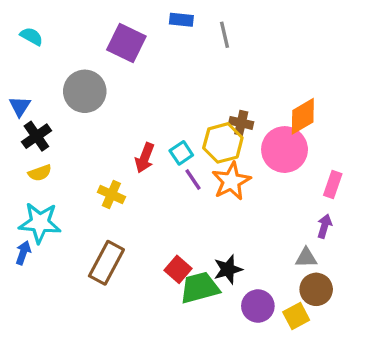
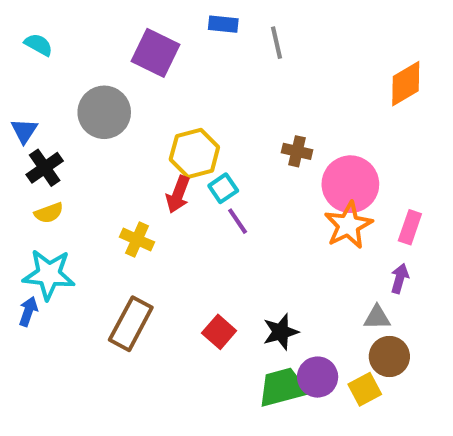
orange diamond: (303, 116) -> (406, 84), moved
yellow hexagon: (223, 143) -> (194, 153), moved
orange star: (231, 181) -> (348, 225), moved
green trapezoid: (200, 288) -> (283, 387), moved

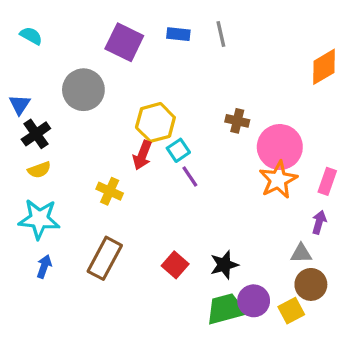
blue rectangle: (223, 24) -> (178, 34), moved
blue arrow: (28, 311) -> (44, 266), moved

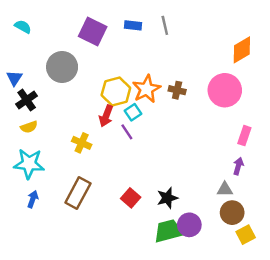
pink circle: (280, 147) -> (225, 90), moved
purple line: (190, 176) -> (127, 132), moved
orange star: (278, 180) -> (146, 89), moved
yellow square: (291, 311) -> (246, 235), moved

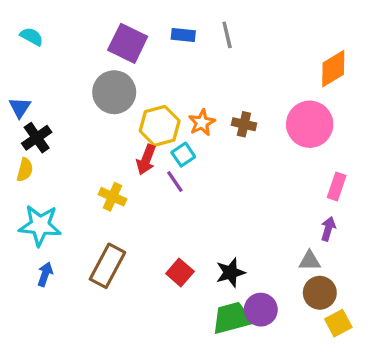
gray circle: (62, 67) -> (114, 92), moved
orange star: (146, 89) -> (202, 123), size x0.7
yellow semicircle: (29, 127) -> (25, 170), moved, turned -56

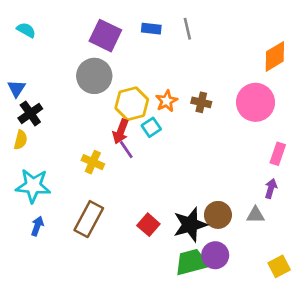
purple line: (175, 182) -> (126, 150), moved
black star: (230, 273) -> (190, 225), size x1.4
brown circle: (320, 293) -> (218, 215), moved

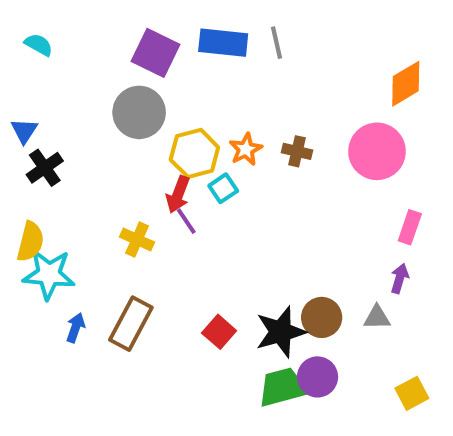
blue rectangle: (151, 29) -> (223, 43), size x1.6
yellow semicircle: (21, 140) -> (30, 242), moved, size x1.4
blue arrow: (37, 226) -> (76, 328), moved

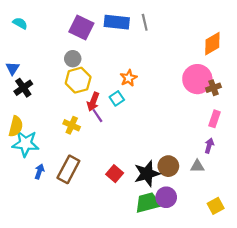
gray circle: (139, 112) -> (73, 59), size x0.6
brown cross: (297, 151) -> (213, 88), moved, turned -32
yellow hexagon: (194, 153) -> (78, 80), moved

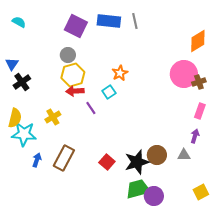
red arrow: (93, 102) -> (75, 91), moved, turned 66
yellow cross: (72, 125) -> (53, 117), moved, turned 35
purple circle: (166, 197) -> (154, 196), moved

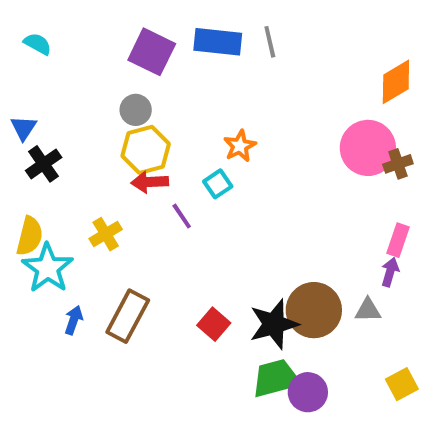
pink rectangle: (200, 111) -> (398, 240), moved
cyan star: (24, 134) -> (48, 268), turned 30
brown circle: (157, 155) -> (314, 310), size x1.4

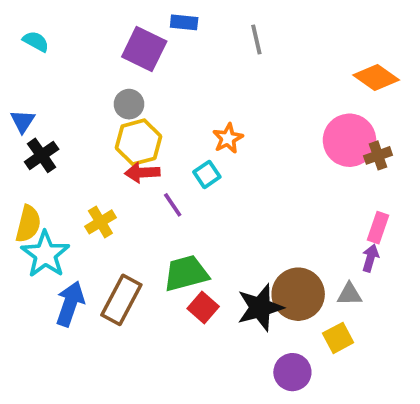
blue rectangle: (218, 42) -> (184, 22), moved, size x0.6
orange diamond: (396, 82) -> (376, 78), turned 66
blue arrow: (74, 320) -> (70, 304), size x1.6
green trapezoid: (276, 378) -> (186, 273), moved
yellow square: (402, 384) -> (338, 338), moved

